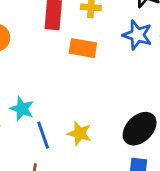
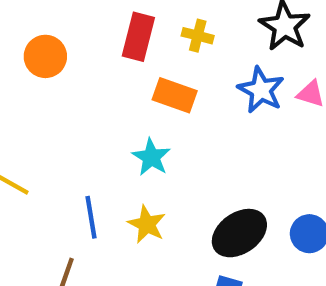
cyan star: (22, 109) -> (151, 157), moved

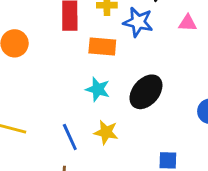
blue star: (261, 90) -> (138, 22), moved
black ellipse: (239, 233) -> (146, 92), moved

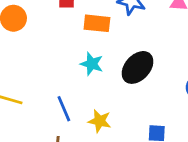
yellow star: (106, 132) -> (100, 121), moved

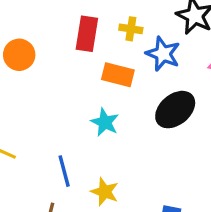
black ellipse: (138, 67) -> (175, 110), moved

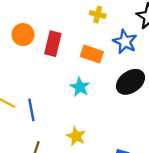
yellow cross: (131, 29) -> (98, 14), moved
red rectangle: (87, 34) -> (53, 44), moved
blue line: (64, 171) -> (31, 110), moved

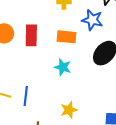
blue line: (31, 110) -> (26, 96), turned 30
yellow star: (76, 136) -> (69, 110), turned -30

